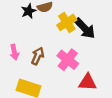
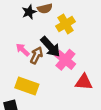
black arrow: (85, 28) -> (50, 47), moved
pink arrow: (14, 52) -> (23, 50), moved, turned 144

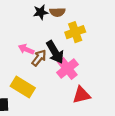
pink arrow: (23, 50) -> (26, 49), turned -32
red triangle: (84, 82) -> (81, 95), turned -30

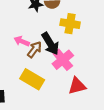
yellow cross: (75, 32) -> (70, 24), turned 30
yellow rectangle: (23, 87) -> (32, 79), moved

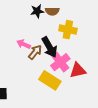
yellow rectangle: (32, 79) -> (50, 80), moved
red triangle: (77, 86) -> (78, 70), moved

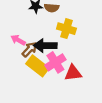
black arrow: (49, 47) -> (45, 46), turned 115
yellow rectangle: (50, 80) -> (38, 66), moved

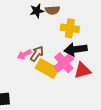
pink arrow: (18, 40) -> (24, 54), moved, turned -48
black arrow: (45, 46) -> (76, 49), moved

